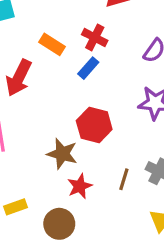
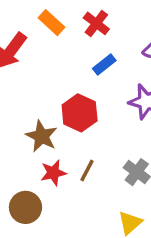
blue rectangle: (88, 68) -> (104, 65), moved
brown line: (124, 179) -> (87, 171), moved

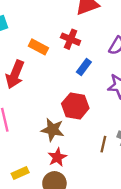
brown line: (87, 171) -> (103, 144), moved
red star: (53, 173) -> (57, 157), moved

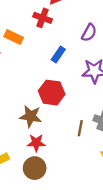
red cross: (71, 39) -> (43, 18), moved
red star: (57, 157) -> (36, 143), turned 30

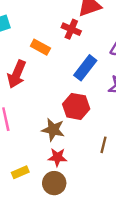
blue rectangle: (58, 55) -> (85, 68), size x1.5

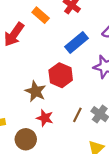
red star: (57, 157) -> (45, 118), moved

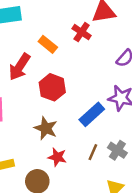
blue rectangle: (77, 42) -> (92, 114), moved
red hexagon: (61, 75) -> (52, 87), moved

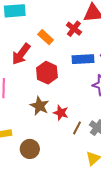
blue rectangle: (92, 114) -> (83, 59), moved, turned 35
red star: (57, 157) -> (61, 113), moved

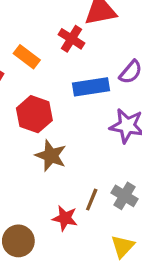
brown star: (40, 106) -> (51, 156), moved
red star: (61, 113) -> (65, 218), moved

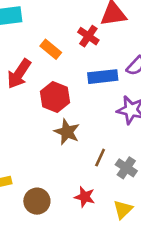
brown line: (92, 200) -> (100, 158), moved
red star: (65, 218) -> (85, 197), moved

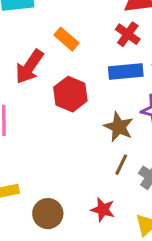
red cross: (88, 36) -> (128, 34), moved
brown star: (67, 132) -> (119, 127), moved

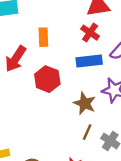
orange rectangle: (66, 39) -> (43, 37), turned 48

